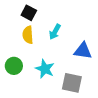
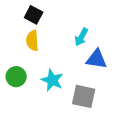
cyan arrow: (55, 32) -> (81, 37), moved

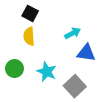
cyan arrow: (81, 37) -> (73, 33), turned -147
gray square: (84, 96) -> (75, 86), turned 35

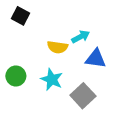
black square: (30, 13) -> (20, 16), moved
yellow semicircle: (29, 36) -> (57, 47), moved, turned -78

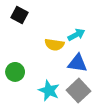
blue triangle: (96, 59) -> (77, 63), moved
cyan star: (52, 79) -> (49, 91), moved

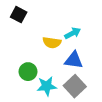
green circle: (15, 72) -> (28, 72), moved
cyan star: (49, 91) -> (47, 86), turned -30

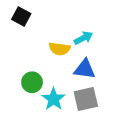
cyan star: (47, 86) -> (54, 99), turned -30
gray square: (75, 86) -> (86, 99), turned 30

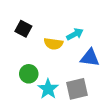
black square: (21, 16) -> (23, 29), moved
blue triangle: (85, 69) -> (90, 58), moved

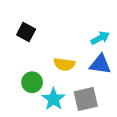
cyan arrow: (75, 34) -> (100, 38), moved
yellow semicircle: (53, 44) -> (64, 64), moved

